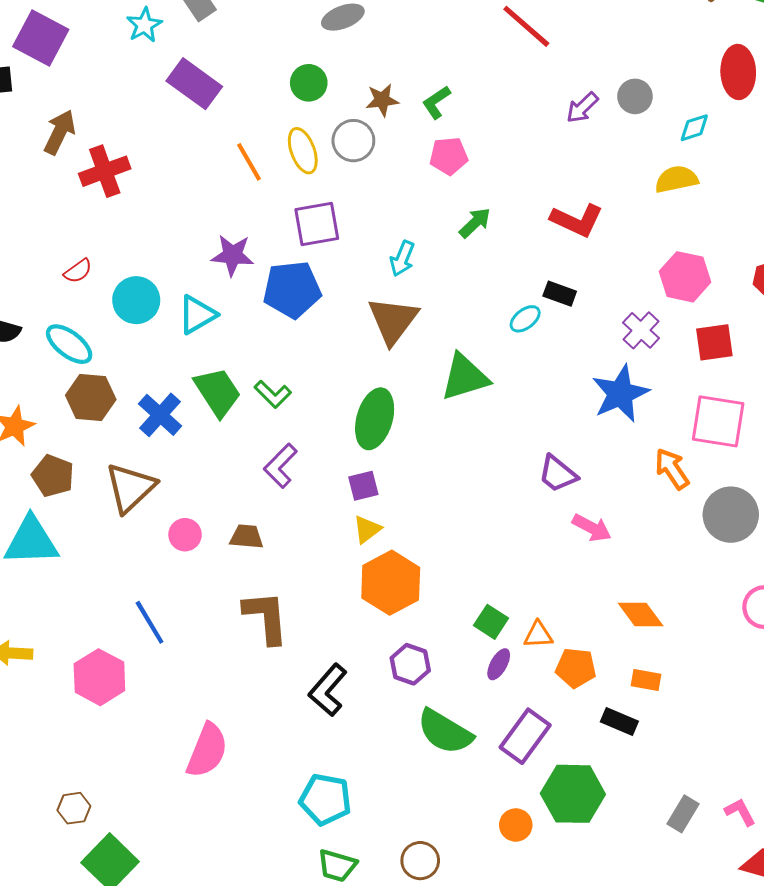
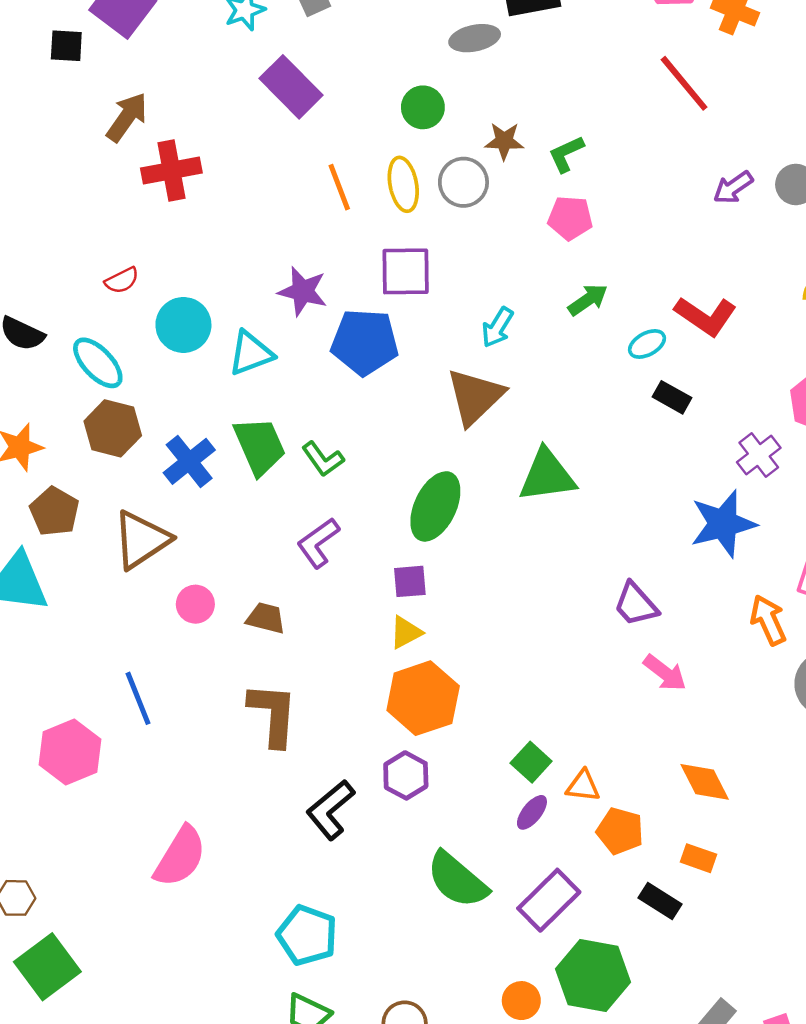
cyan ellipse: (525, 319) -> (647, 344), moved
purple hexagon: (410, 664) -> (406, 775), moved

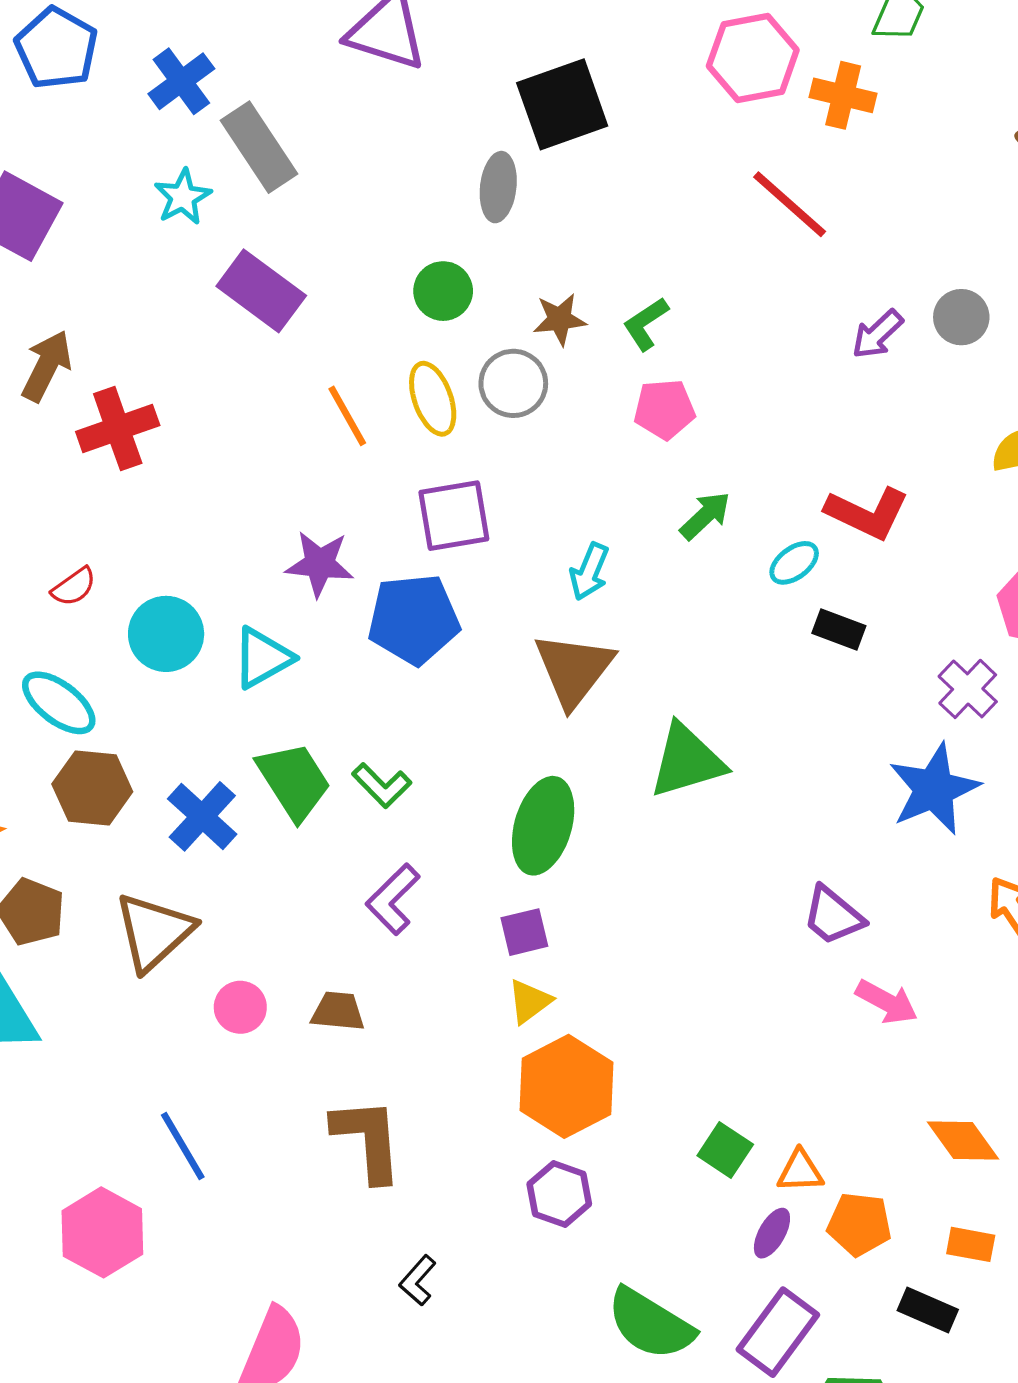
gray ellipse: (475, 38) -> (498, 187), turned -63
black L-shape: (330, 810) -> (418, 1280), moved, size x0.6
purple ellipse: (532, 812) -> (772, 1233), moved

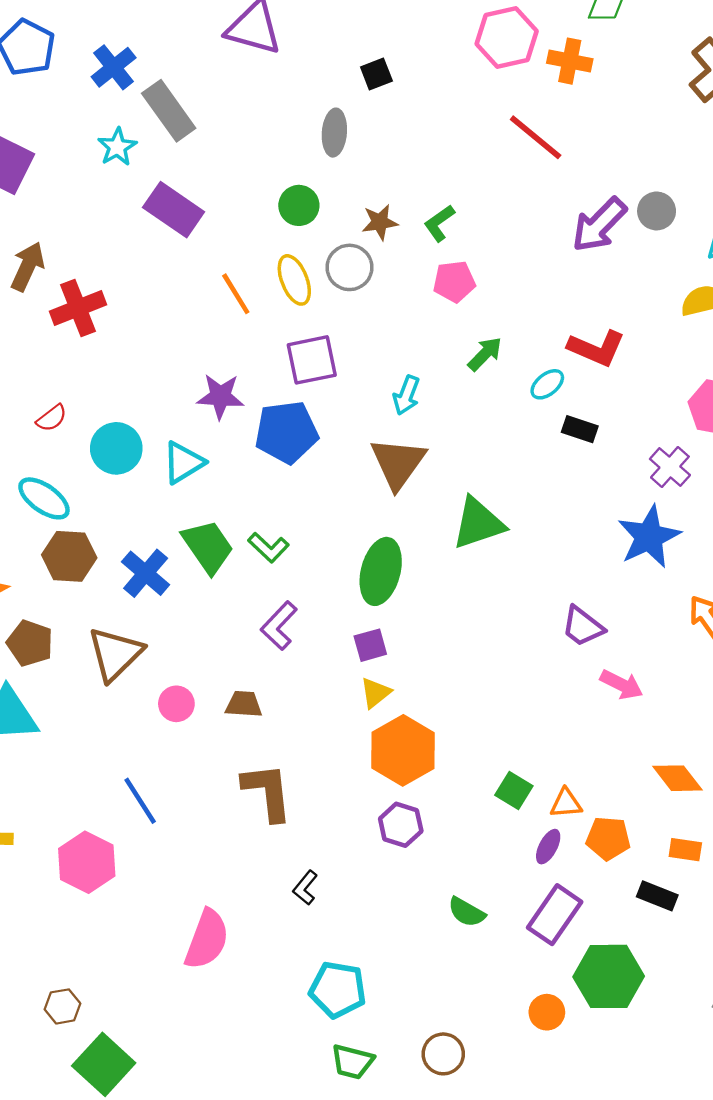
black square: (562, 104) -> (376, 74), size x0.5
purple arrow: (877, 334) -> (599, 225), size x1.6
green semicircle: (650, 1324) -> (467, 912), size x0.6

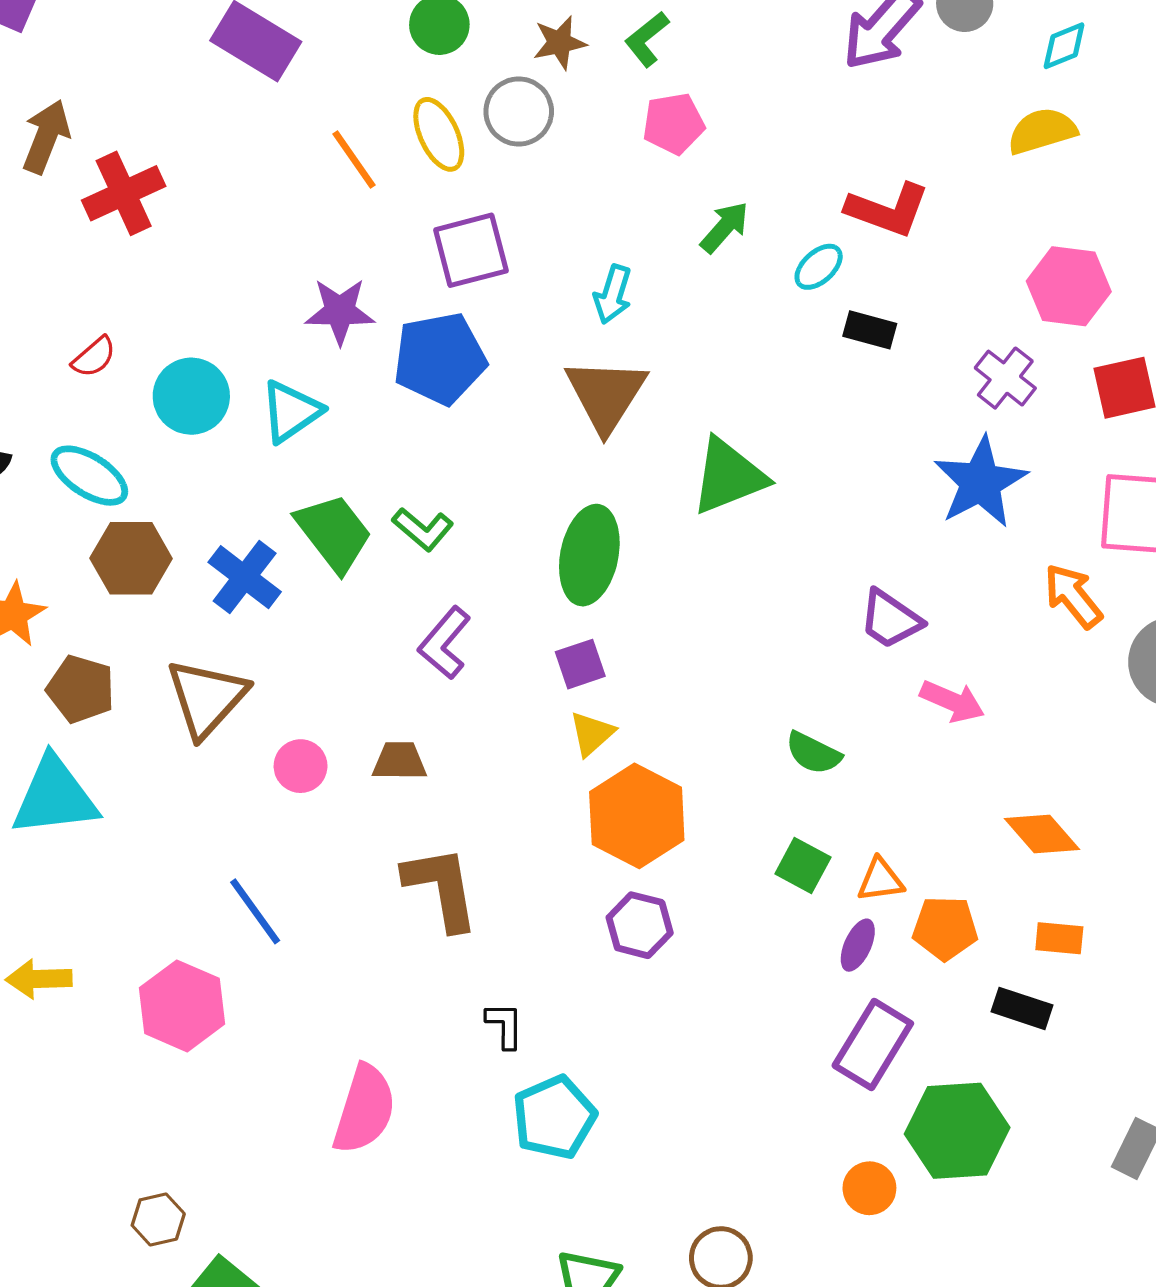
black L-shape: (305, 888) -> (505, 1025), turned 144
green semicircle: (467, 912) -> (813, 753), moved
cyan pentagon: (338, 990) -> (554, 1117), moved, turned -30

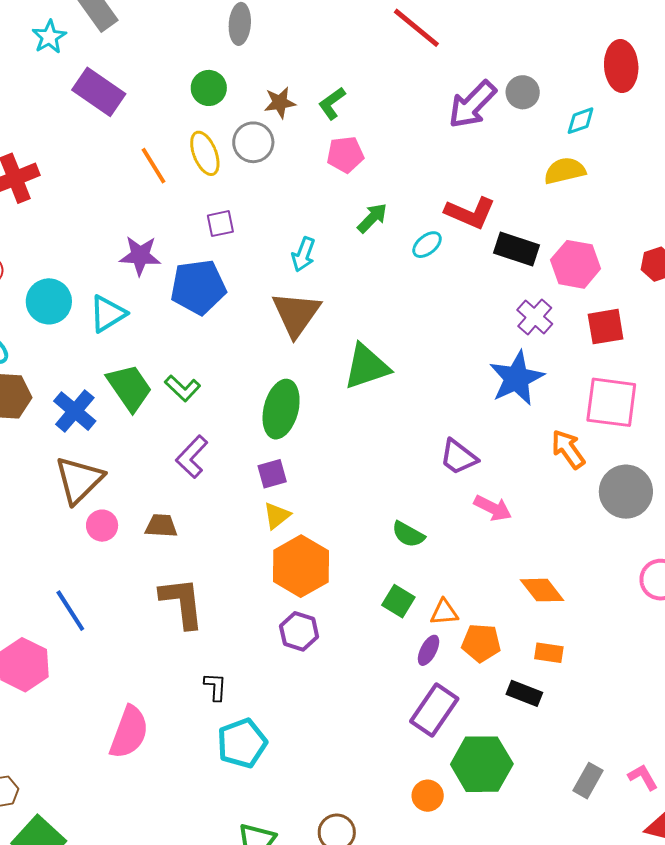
purple square: (471, 250) -> (220, 224), size x0.6
black rectangle: (870, 330) -> (516, 249), moved, size x1.4
brown triangle: (207, 698) -> (79, 480), moved

